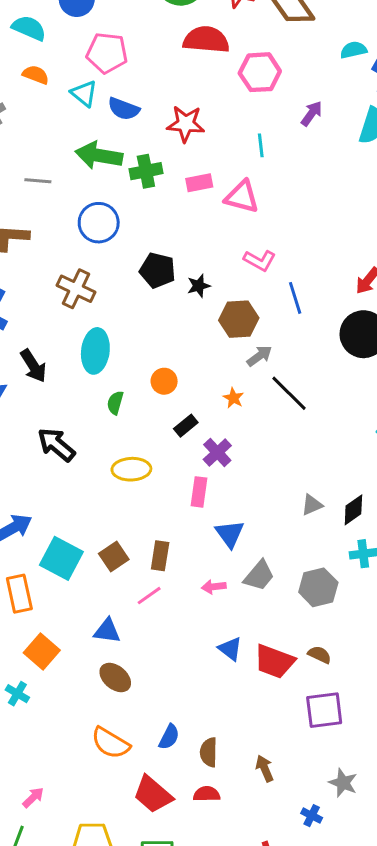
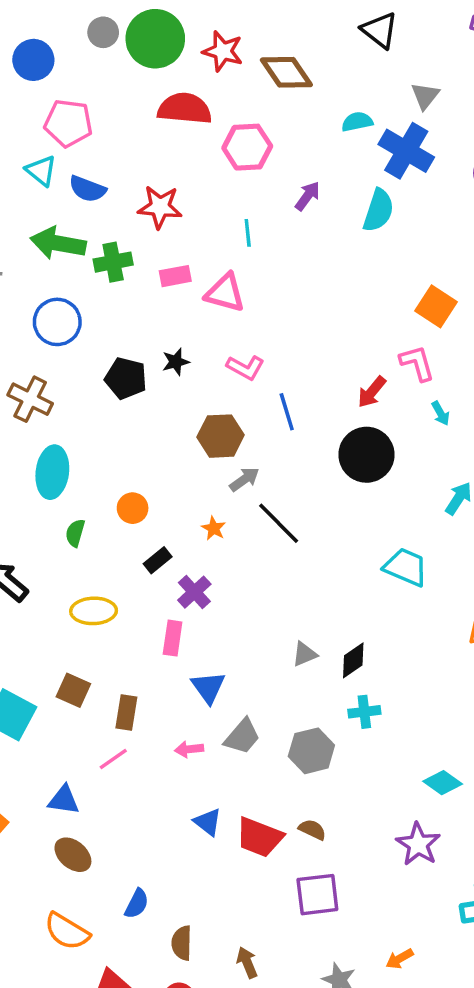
black star: (199, 286) -> (176, 362), moved
brown square: (114, 556) -> (73, 690), moved, turned -32
blue semicircle: (169, 737) -> (137, 904), moved

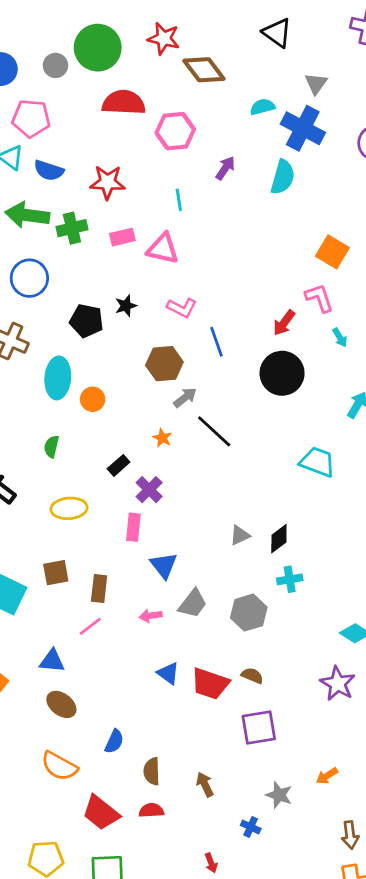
gray circle: (103, 32) -> (55, 65), moved
red star: (223, 51) -> (164, 39), moved
cyan ellipse: (52, 472) -> (58, 378), moved
orange circle: (133, 508) -> (93, 399), moved
brown square: (73, 690) -> (56, 573), turned -32

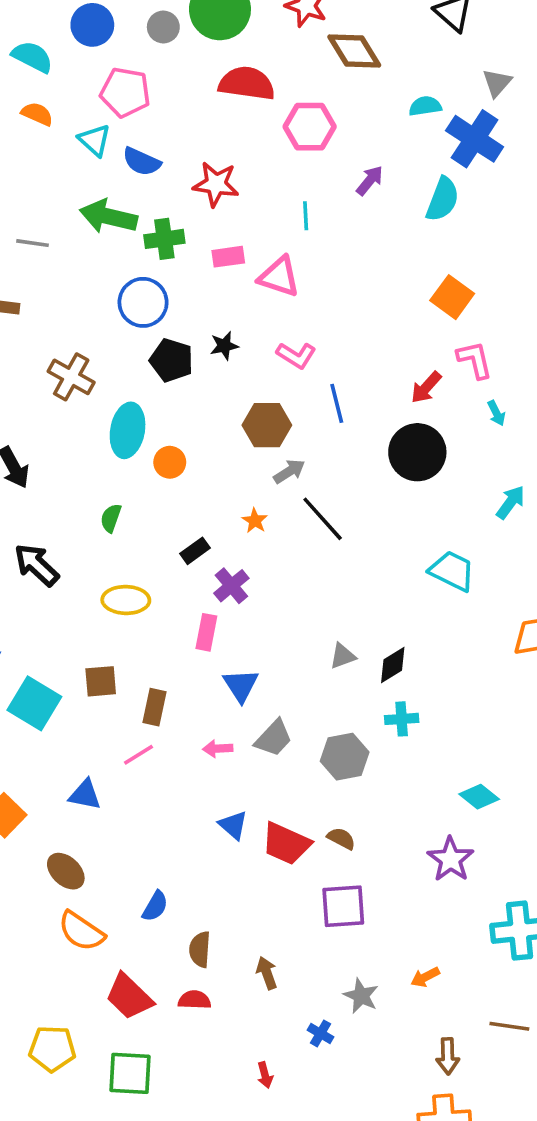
orange square: (332, 252) -> (452, 297), moved
blue circle: (29, 278) -> (143, 302), moved
brown ellipse: (61, 704) -> (66, 871), moved

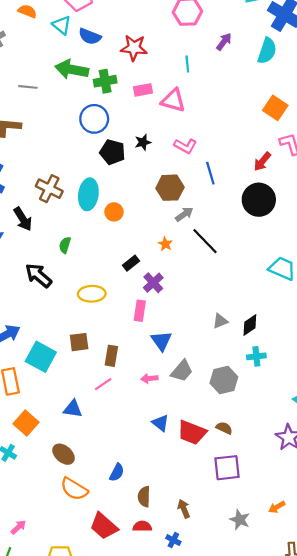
brown cross: (71, 377) -> (49, 189), moved
green semicircle: (111, 518) -> (65, 245), moved
blue cross: (321, 1033) -> (173, 540), moved

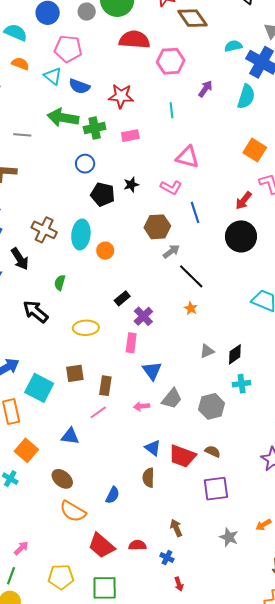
pink triangle: (173, 100) -> (187, 157), moved
blue circle: (94, 119) -> (85, 164), size x0.7
orange star: (165, 244) -> (191, 308), moved
brown semicircle: (144, 497) -> (148, 478), moved

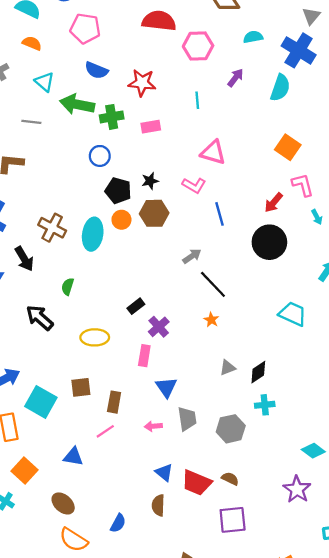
cyan semicircle: (233, 46) -> (253, 37), moved
cyan triangle: (53, 76) -> (45, 82), moved
brown hexagon: (157, 227) -> (154, 213), moved
orange circle: (105, 251) -> (121, 220), moved
gray trapezoid: (172, 399) -> (187, 419), turned -50

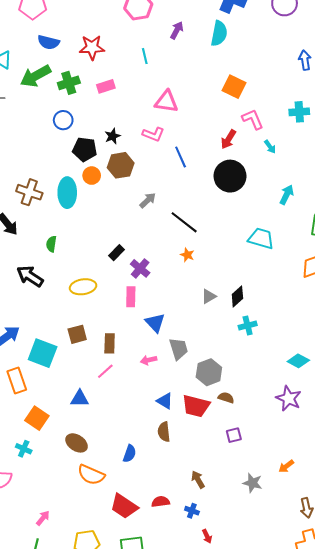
green arrow: (77, 104) -> (36, 76), turned -32
gray arrow: (192, 256) -> (148, 200), moved
gray hexagon: (231, 429) -> (209, 372), moved
purple square: (233, 520) -> (234, 435), size x0.6

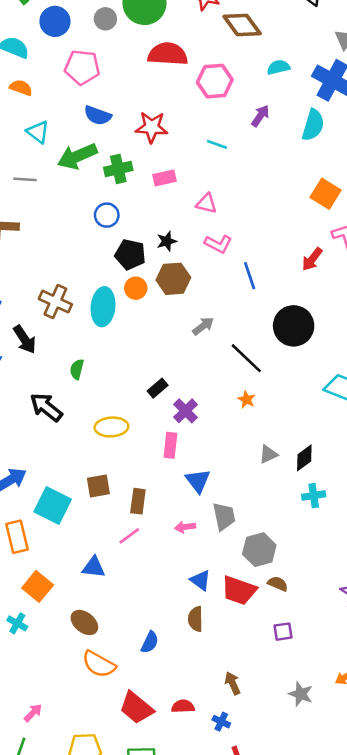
cyan line: (145, 56) -> (217, 144), turned -63
pink triangle: (166, 102) -> (206, 204), moved, size x0.7
black circle: (230, 176) -> (294, 326), moved

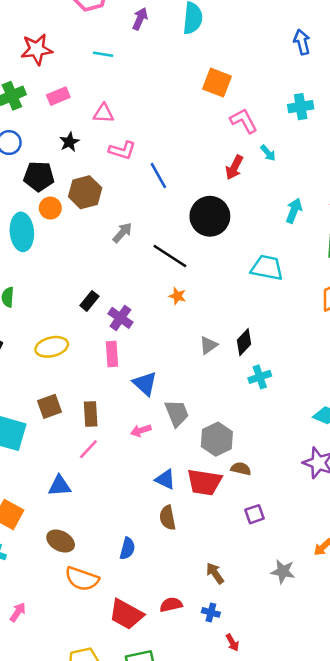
black star: (167, 241) -> (69, 142), moved
red arrow: (312, 259) -> (234, 167), moved
pink arrow: (33, 713) -> (18, 612), moved

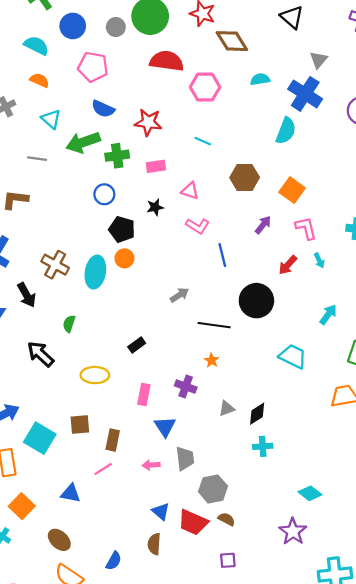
purple arrow: (140, 19) -> (263, 225), moved
brown hexagon: (85, 192) -> (245, 178), moved
black line: (170, 256) -> (214, 325), turned -40
purple cross: (120, 318) -> (186, 386), moved, turned -30

